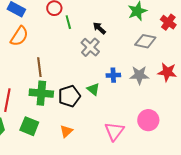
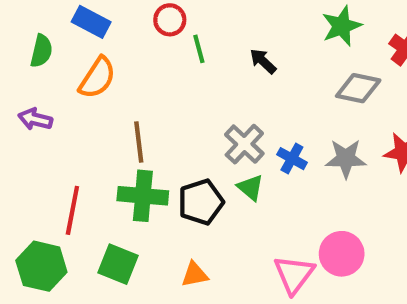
gray cross: (90, 47) -> (244, 144), moved
blue cross: (113, 75) -> (292, 159), turned 32
pink circle: (148, 120) -> (342, 254), moved
orange triangle: (66, 131) -> (195, 274), turned 32

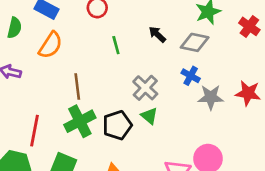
green line: (199, 49) -> (116, 45), moved
gray diamond: (358, 88) -> (195, 42), moved
blue cross: (292, 159) -> (191, 76), moved
green cross: (143, 196) -> (80, 121), turned -32

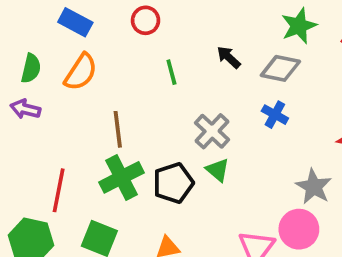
green semicircle: (14, 28) -> (31, 68), moved
gray star: (211, 97) -> (314, 187), moved, turned 30

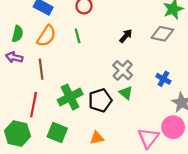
black arrow: (229, 57) -> (126, 36), moved, turned 88
green line: (171, 72) -> (78, 36), moved
blue cross: (275, 115) -> (163, 79), moved
brown line: (118, 129) -> (41, 69), moved

